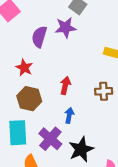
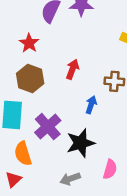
blue arrow: (69, 115) -> (91, 105), moved

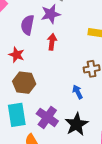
red arrow: (72, 69) -> (52, 42), moved
blue arrow: (91, 105) -> (78, 92), turned -32

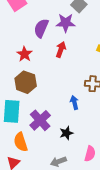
black star: (76, 124) -> (66, 133), size x0.6

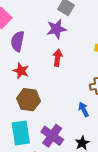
purple semicircle: (41, 28) -> (18, 41), moved

